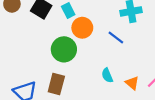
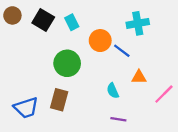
orange circle: (82, 28) -> (100, 41), moved
orange triangle: (132, 83) -> (139, 77), moved, turned -40

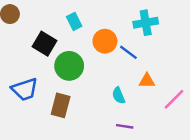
black square: (43, 20) -> (44, 44), moved
blue trapezoid: (26, 108) -> (25, 89), moved

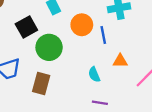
black square: (44, 44) -> (26, 27), turned 30
blue line: (128, 52) -> (103, 35), turned 42

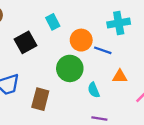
blue line: (103, 35) -> (103, 50), turned -60
green circle: (49, 47) -> (70, 68), moved

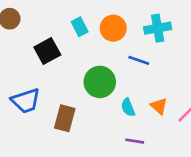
orange circle: (81, 40) -> (113, 28), moved
orange triangle: (120, 76) -> (159, 106), moved, turned 42

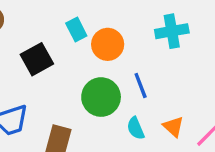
orange circle: (113, 28) -> (108, 44), moved
blue line: (139, 60) -> (141, 85), moved, turned 50

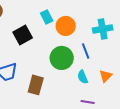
cyan cross: (172, 31) -> (103, 29), moved
orange triangle: (173, 127) -> (106, 76), turned 32

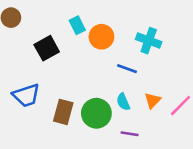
cyan cross: (103, 29) -> (149, 41), turned 30
blue line: (86, 51) -> (127, 69), turned -49
green circle: (62, 58) -> (96, 113), moved

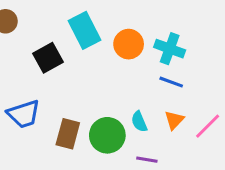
cyan rectangle: (77, 25) -> (85, 30), size x1.6
orange circle: (101, 37) -> (129, 44), moved
blue line: (127, 69) -> (171, 82), moved

